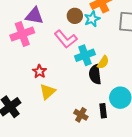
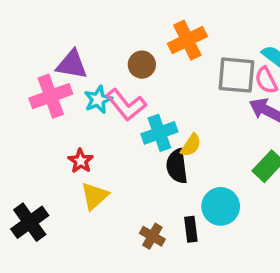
cyan star: (92, 19) -> (98, 100), moved

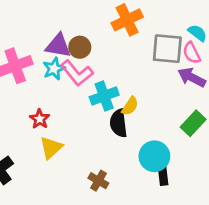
purple triangle: (72, 65) -> (58, 46), moved
brown circle: (142, 65) -> (80, 47), moved
black rectangle: (191, 229) -> (163, 175), moved

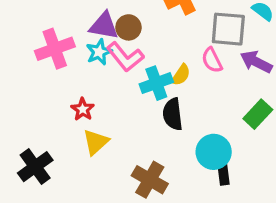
pink semicircle: (192, 53) -> (212, 60), moved
yellow semicircle: (130, 106) -> (181, 75), moved
brown cross: (98, 181) -> (150, 180), size x1.5

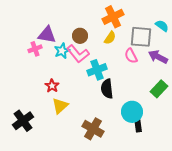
purple triangle: (104, 26) -> (47, 35), moved
pink cross: (55, 49) -> (35, 49), size x0.6
yellow semicircle: (181, 75) -> (110, 38), moved

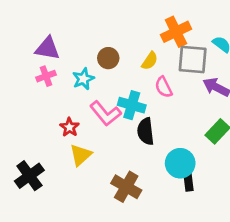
orange cross: (113, 17) -> (176, 32), moved
purple triangle: (47, 35) -> (47, 48), moved
pink L-shape: (78, 54) -> (105, 113), moved
pink semicircle: (131, 56) -> (164, 87), moved
cyan cross: (97, 70) -> (132, 105), turned 36

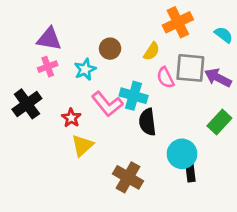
gray square: (193, 59) -> (190, 68), moved
black cross: (29, 176) -> (27, 104), moved

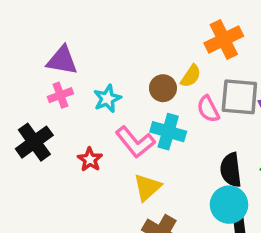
brown circle: (110, 49) -> (163, 88), moved
black semicircle: (147, 122) -> (231, 170), moved
yellow triangle: (82, 146) -> (147, 187), moved

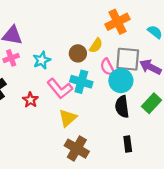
cyan circle: (229, 205) -> (121, 81), moved

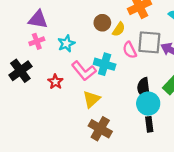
brown circle: (78, 53) -> (102, 23), moved
cyan circle: (121, 81) -> (148, 104), moved

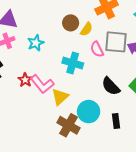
pink L-shape: (84, 71) -> (42, 84), moved
black semicircle: (144, 88) -> (111, 86), turned -36
cyan circle: (148, 104) -> (89, 112), moved

